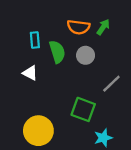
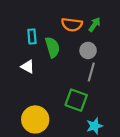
gray circle: (86, 55) -> (88, 50), moved
gray line: (111, 84) -> (91, 72), moved, turned -30

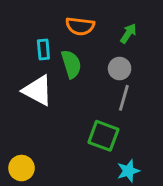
orange semicircle: (72, 25) -> (80, 26), moved
white triangle: (28, 67) -> (38, 90), size x1.6
yellow circle: (35, 119) -> (22, 168), moved, size x0.7

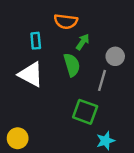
green arrow: (128, 33) -> (83, 42), moved
green semicircle: (71, 64) -> (72, 65), moved
gray circle: (120, 69) -> (115, 56), moved

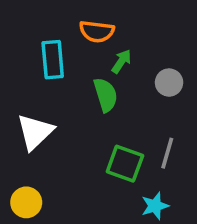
cyan rectangle: (36, 41) -> (53, 60), size x1.5
white triangle: (31, 74) -> (35, 132), moved, turned 48
gray line: (102, 80) -> (167, 153), moved

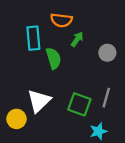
green semicircle: (106, 95) -> (54, 58), moved
white triangle: (35, 132) -> (39, 101), moved
yellow circle: (26, 202) -> (16, 119), moved

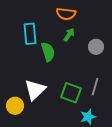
orange semicircle: (61, 20) -> (66, 14), moved

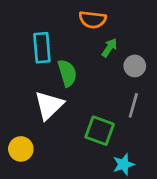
green arrow: (69, 35) -> (109, 48), moved
gray line: (95, 87) -> (133, 105), moved
white triangle: (35, 90) -> (49, 105), moved

